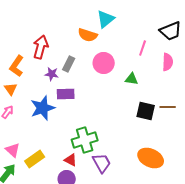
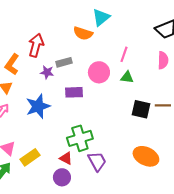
pink line: (143, 48) -> (124, 54), moved
pink circle: (104, 63) -> (99, 72), moved
gray rectangle: (69, 64) -> (64, 62), turned 49
purple rectangle: (66, 94) -> (74, 92), moved

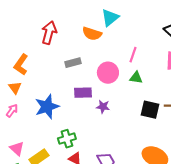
red arrow: (36, 45) -> (49, 33), moved
purple star: (47, 72) -> (103, 107), moved
green cross: (80, 138) -> (67, 139), moved, size x0.7

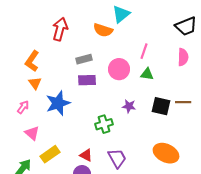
orange triangle: (15, 88) -> (35, 83), moved
purple rectangle: (83, 93) -> (87, 80), moved
purple star: (103, 107) -> (129, 106), moved
green cross: (67, 139) -> (104, 124), moved
pink triangle: (17, 149) -> (32, 133), moved

